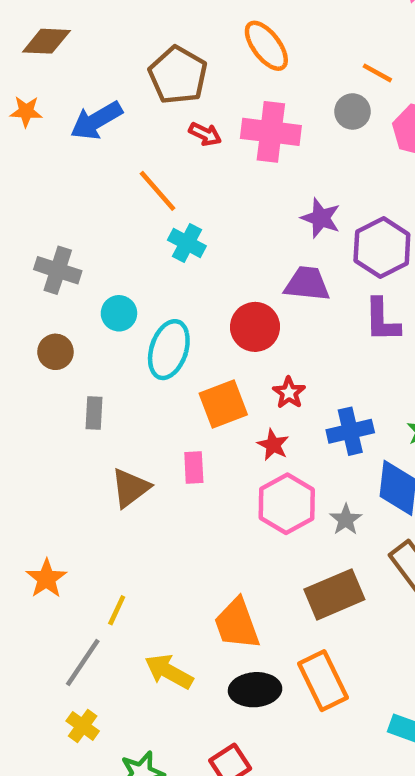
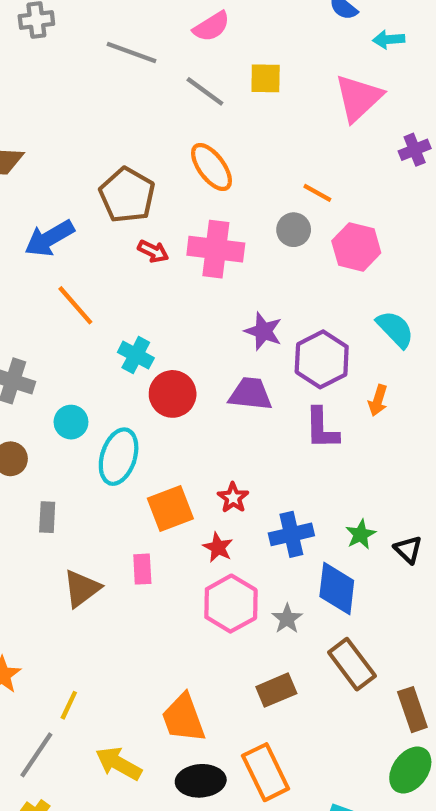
orange line: (158, 191) -> (75, 305), moved
red circle: (255, 327) -> (173, 394), moved
brown rectangle: (334, 594) -> (276, 690), size x0.7

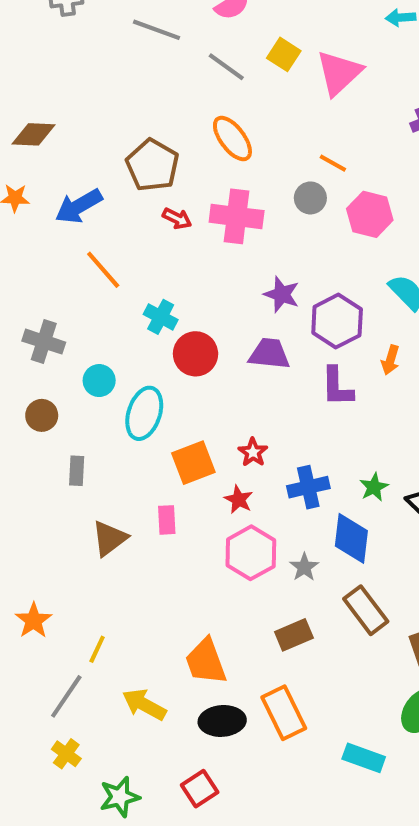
yellow square: (266, 78) -> (284, 54), turned 32
pink triangle: (358, 98) -> (339, 73), moved

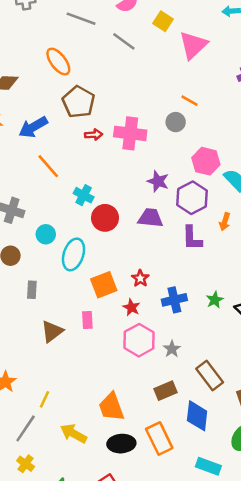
yellow square: (284, 54) -> (163, 21), moved
orange ellipse: (232, 139) -> (58, 62), moved
pink hexagon: (370, 214) -> (206, 161), moved
red arrow: (177, 218) -> (94, 135), turned -30
blue diamond: (351, 538) -> (197, 416), moved

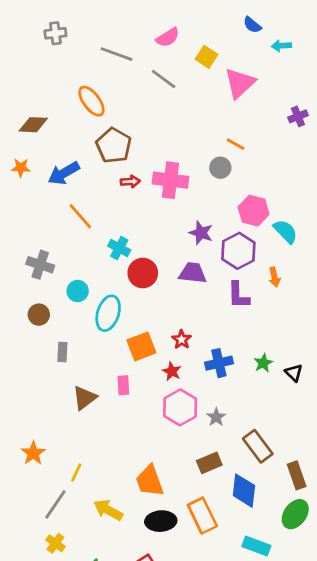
orange arrow: (225, 222) -> (274, 277), turned -30

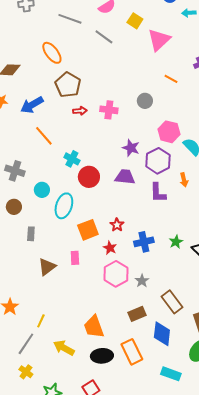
orange line: (236, 144) -> (171, 79), moved
pink cross: (170, 180) -> (109, 110), size x0.7

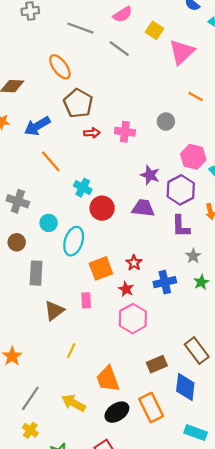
gray rectangle: (31, 234) -> (36, 273), size x1.5
gray star: (142, 281) -> (193, 256), moved
yellow line: (41, 321) -> (71, 351), moved
black ellipse: (102, 356) -> (117, 412), turned -30

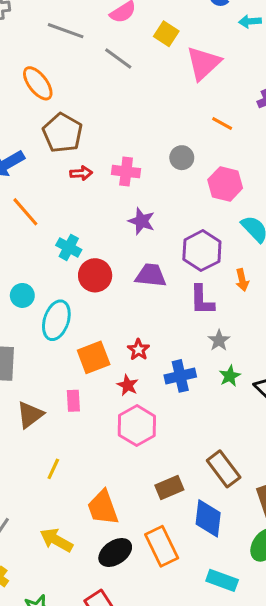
pink hexagon: (193, 157) -> (225, 184), moved
purple star: (150, 175) -> (142, 221), moved

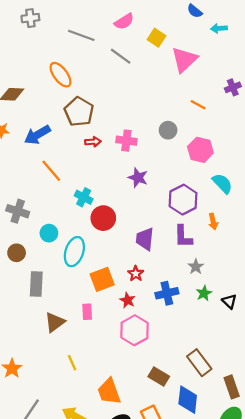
purple trapezoid: (151, 275) -> (145, 239), moved, turned -90
yellow line: (53, 469) -> (72, 363), turned -49
brown rectangle: (169, 487) -> (159, 377), turned 54

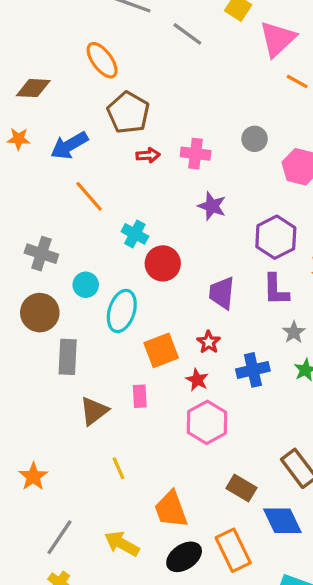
orange line: (198, 105) -> (297, 81), moved
brown circle: (17, 253) -> (40, 313), size x1.5
blue diamond: (188, 400) -> (282, 521), turned -32

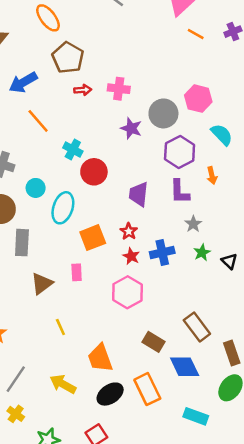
gray circle: (255, 139) -> (163, 113), moved, size x1.5
red star: (197, 380) -> (131, 256), moved

